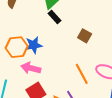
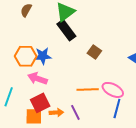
black rectangle: (54, 17) -> (66, 30), size x1.5
orange line: (82, 74) -> (88, 89), turned -70

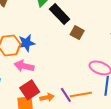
black rectangle: (66, 30) -> (60, 14), moved
orange line: (88, 89) -> (81, 94), moved

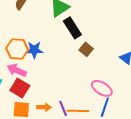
pink arrow: (24, 66) -> (17, 70), moved
red square: (30, 90) -> (20, 88), moved, turned -36

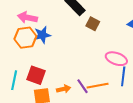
pink arrow: (17, 70) -> (27, 18), moved

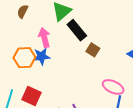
pink arrow: (27, 18) -> (44, 38), moved, turned 60

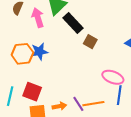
pink arrow: (44, 38) -> (38, 18), moved

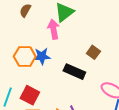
pink arrow: (38, 18) -> (54, 29), moved
black rectangle: (73, 23) -> (74, 72), moved, turned -30

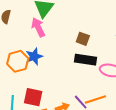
black rectangle: (74, 72) -> (85, 60), moved

